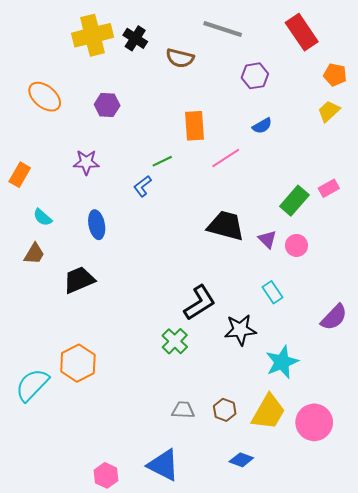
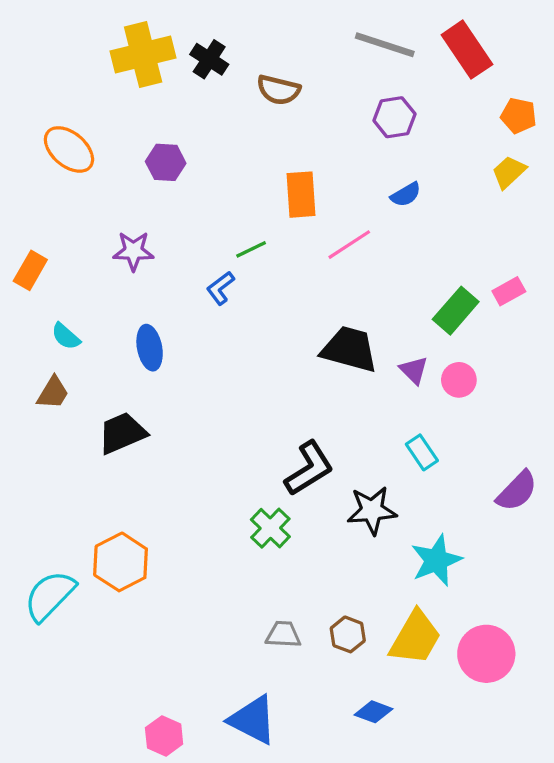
gray line: (223, 29) -> (385, 45), moved

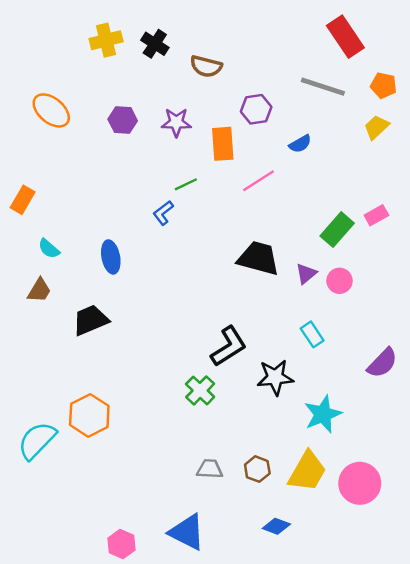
gray line: (385, 45) -> (323, 87), moved
yellow cross: (143, 54) -> (106, 40), size x0.7
purple hexagon: (394, 117) -> (256, 109), moved
purple star: (133, 251) -> (176, 122), moved
purple triangle: (414, 370) -> (306, 274), turned 35

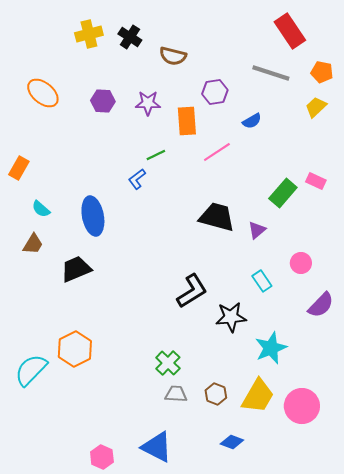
pink rectangle: (376, 215) -> (316, 181), turned 54
blue ellipse: (111, 257) -> (93, 216), size x1.4
pink circle: (339, 281) -> (301, 263), moved
green cross: (200, 390) -> (168, 363), moved

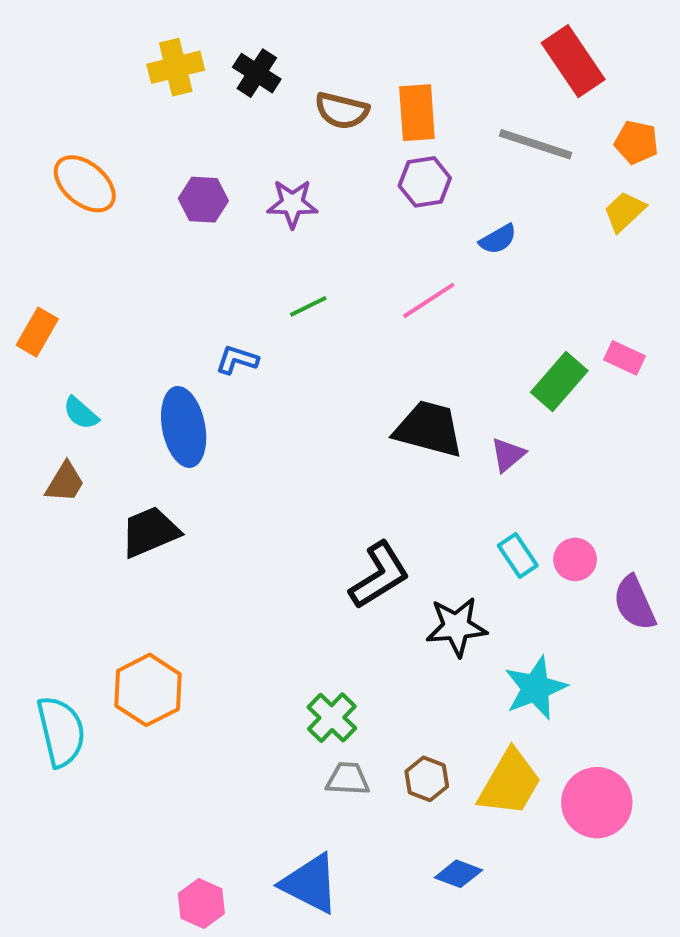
orange rectangle: (187, 121) -> (417, 113), moved
blue L-shape: (137, 179) -> (237, 360), moved, turned 55
pink circle: (301, 263) -> (575, 559), moved
purple semicircle: (321, 305) -> (634, 603), turned 112
cyan semicircle: (31, 370) -> (61, 731), turned 123

